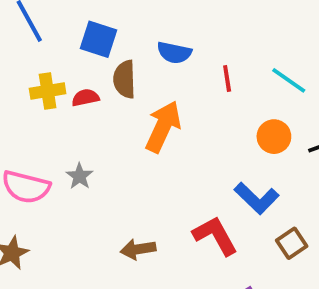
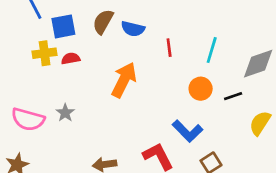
blue square: (98, 39) -> (63, 26), moved, turned -30
brown semicircle: (124, 79) -> (103, 22), moved, turned 30
cyan line: (289, 80) -> (212, 50), turned 70

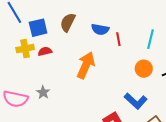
blue semicircle: (133, 29) -> (100, 29), moved

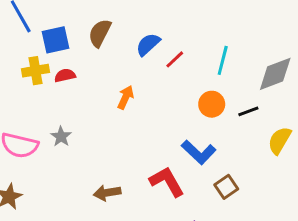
blue semicircle: (100, 29) -> (148, 44), turned 126
red line: (118, 39) -> (175, 59), turned 56
orange arrow: (86, 65) -> (125, 97), size x0.6

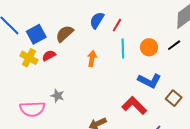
brown semicircle: (100, 33) -> (65, 34), moved, turned 36
cyan line: (223, 60) -> (123, 49), moved
yellow cross: (36, 71) -> (29, 58), turned -36

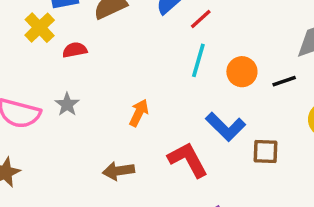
red semicircle: (49, 56) -> (75, 50), moved
orange arrow: (92, 59) -> (139, 113), moved
brown square: (174, 98) -> (266, 151), moved, turned 35

